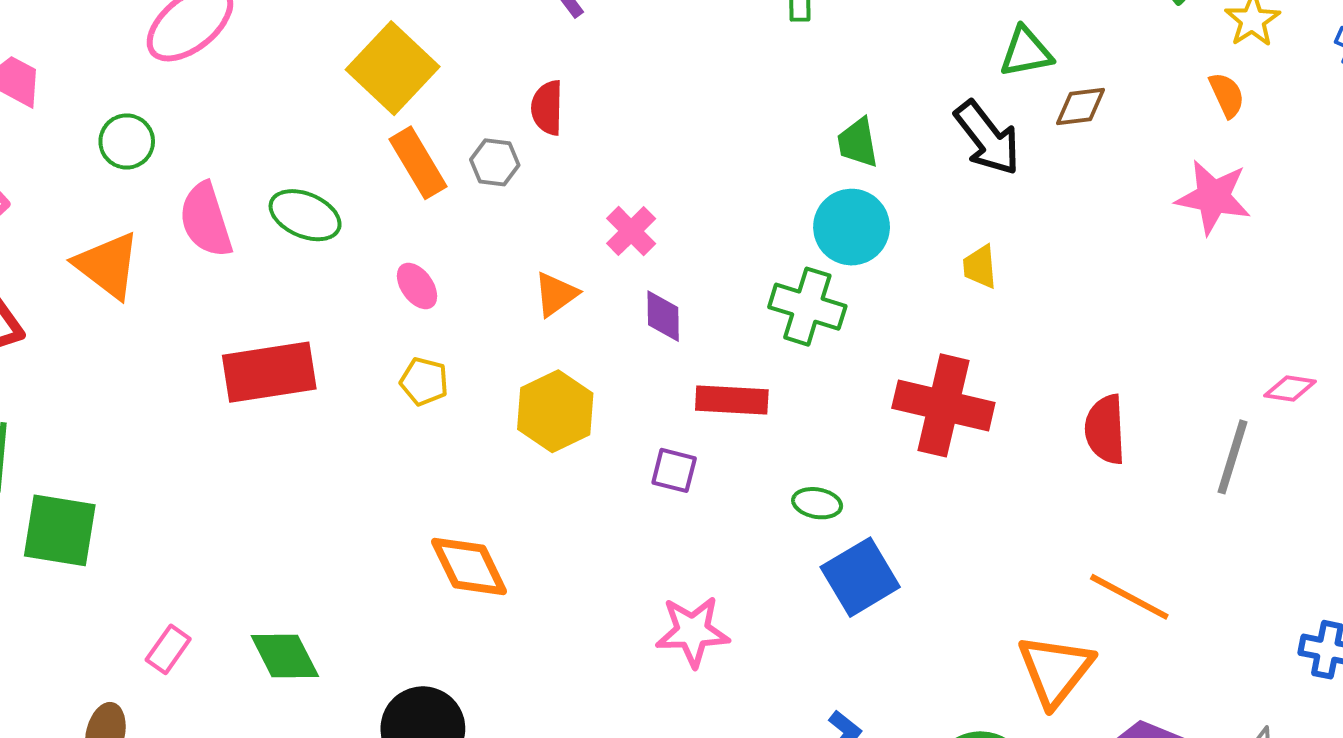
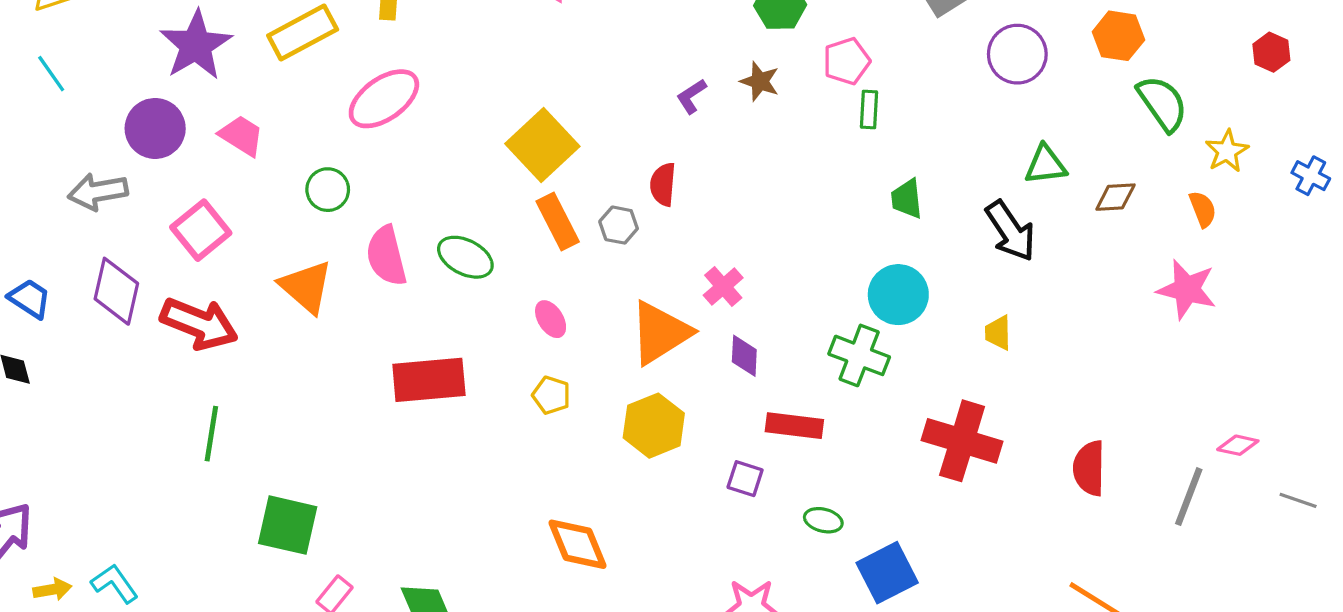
brown diamond: (1081, 106) -> (1115, 197), moved
green trapezoid: (858, 143) -> (907, 199), moved
orange triangle: (556, 294) -> (660, 333), size x1.8
green ellipse: (817, 503) -> (823, 520), moved
green square: (60, 530) -> (288, 525), moved

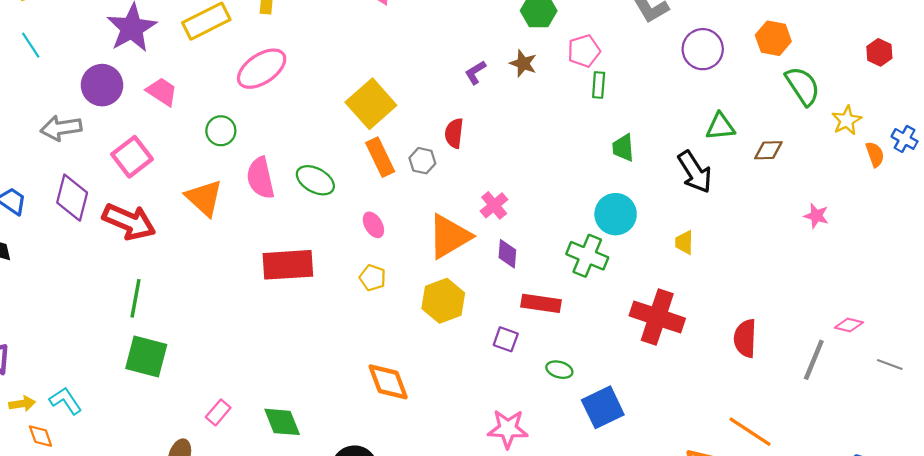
orange semicircle: (1203, 209) -> (875, 154), moved
pink star: (1187, 289) -> (816, 216), size x0.6
green square: (288, 525) -> (146, 357), moved

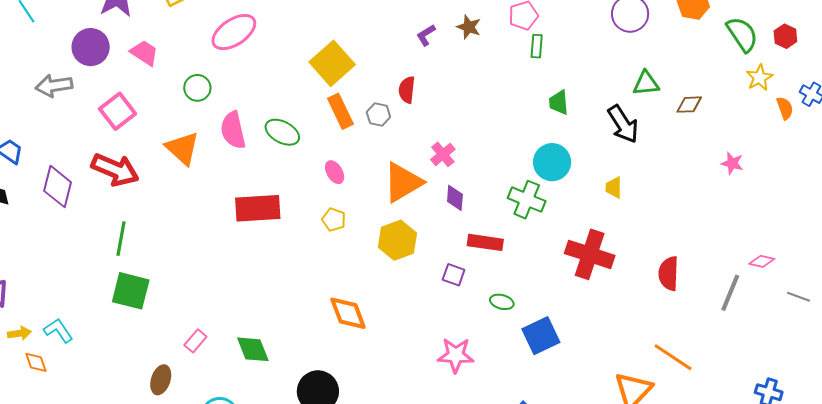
red hexagon: (879, 52) -> (785, 36), moved
green semicircle: (803, 86) -> (742, 34), moved
purple diamond: (72, 198) -> (58, 187), moved

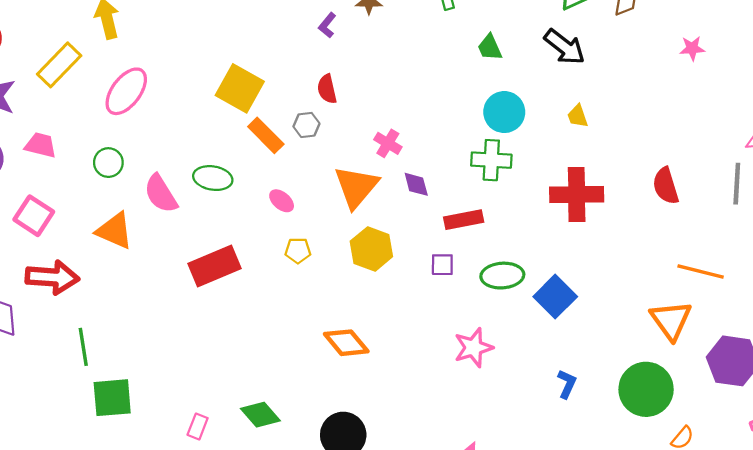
green ellipse: (502, 302) -> (502, 276), size x1.6

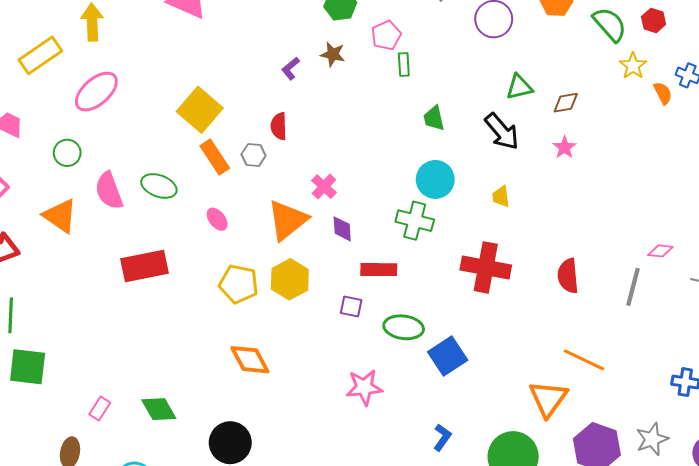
pink star: (692, 48) -> (564, 147), moved, turned 30
yellow pentagon: (298, 250) -> (239, 284), moved, size x1.6

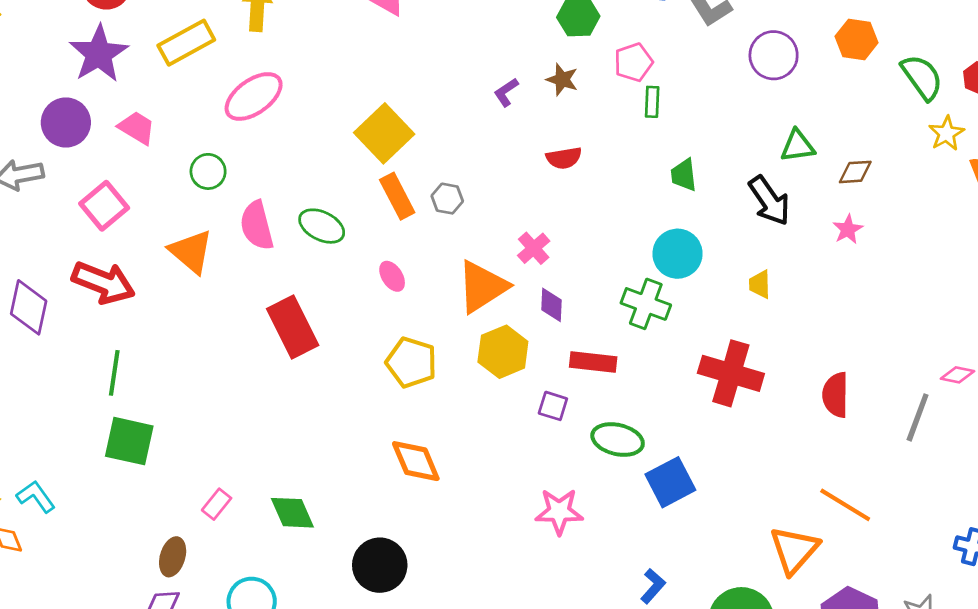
red semicircle: (279, 126) -> (564, 158), moved, turned -104
red rectangle: (144, 266) -> (293, 327), turned 69
yellow hexagon: (290, 279) -> (503, 352), moved

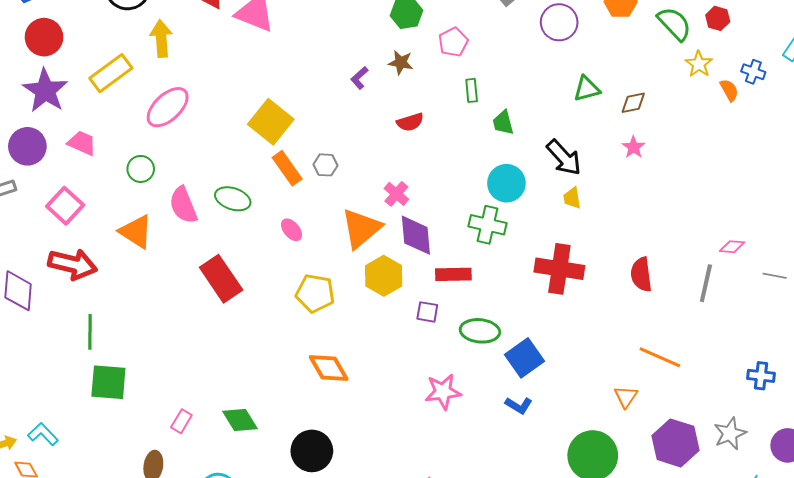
green rectangle: (652, 102) -> (472, 90), moved
black arrow: (769, 201) -> (564, 158), moved
purple diamond: (551, 305) -> (416, 235), size x1.6
orange triangle: (794, 550) -> (626, 397), size x0.6
blue L-shape: (653, 586) -> (519, 405), moved, turned 88

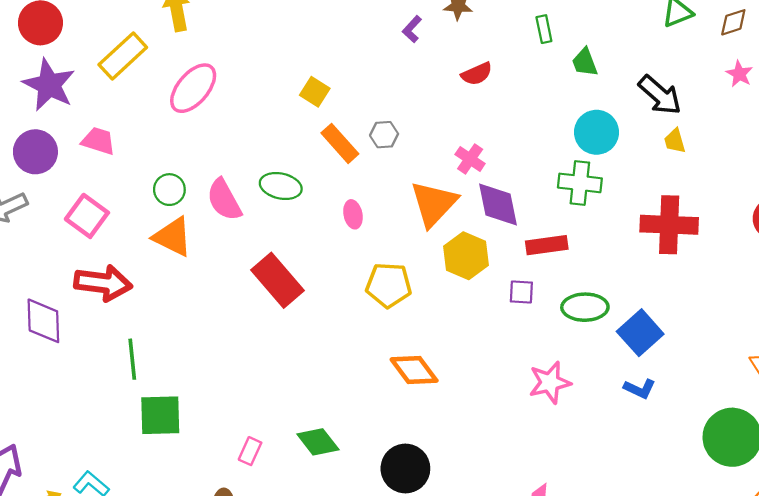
yellow square: (271, 122) -> (315, 92), size x0.6
green circle: (141, 169) -> (169, 190), moved
pink ellipse: (292, 230) -> (353, 214), turned 35

